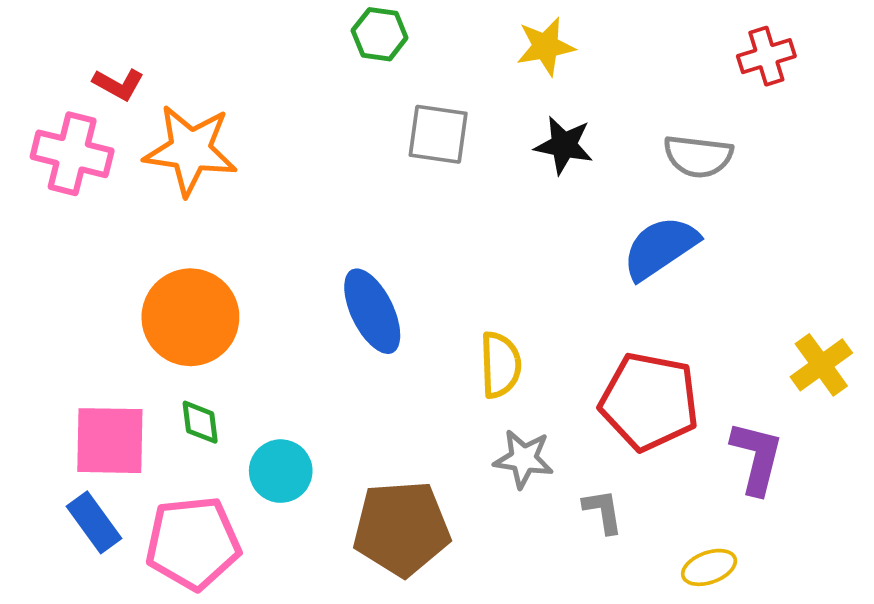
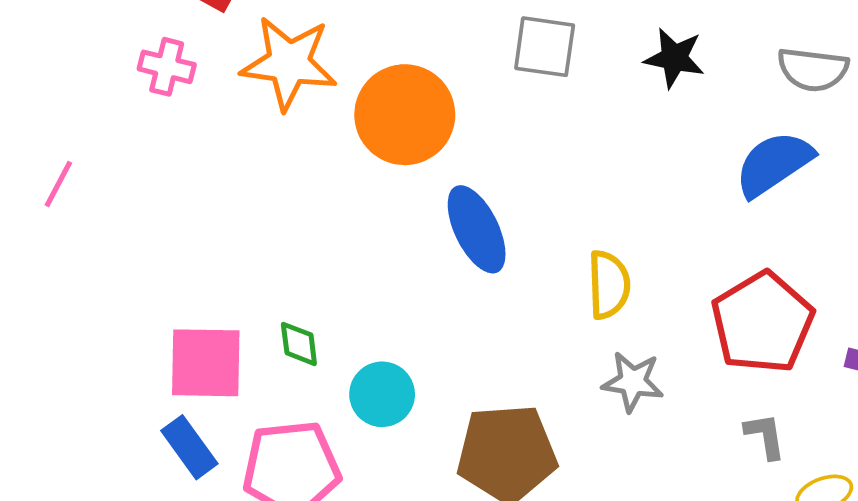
pink cross: (72, 154) -> (167, 67), size x0.7
orange circle: (190, 317) -> (405, 115), moved
red pentagon: (649, 401) -> (762, 323), turned 30
gray L-shape: (603, 511) -> (765, 436), moved

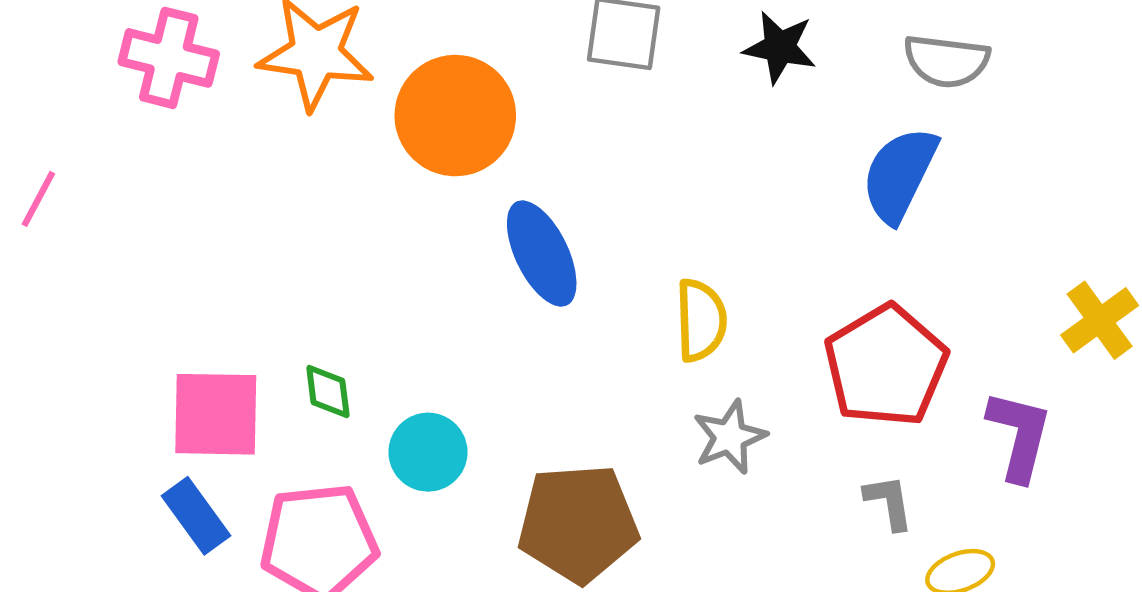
pink cross: (167, 67) -> (169, 58), size x1.4
blue semicircle: (774, 164) -> (899, 175), turned -30
gray star: (633, 382) -> (730, 437), turned -30

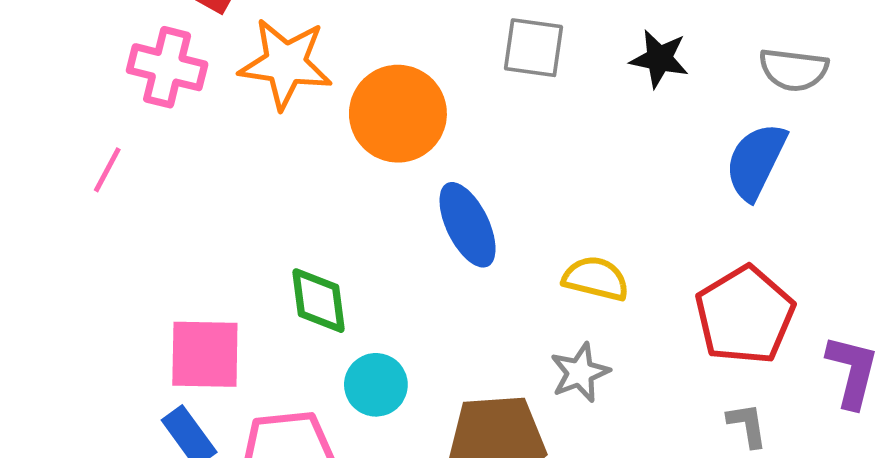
pink line: (38, 199) -> (107, 170), moved
yellow semicircle: (701, 320) -> (596, 279), turned -74
green diamond: (328, 391) -> (319, 301), moved, size x1.5
gray star: (730, 437) -> (580, 373), moved

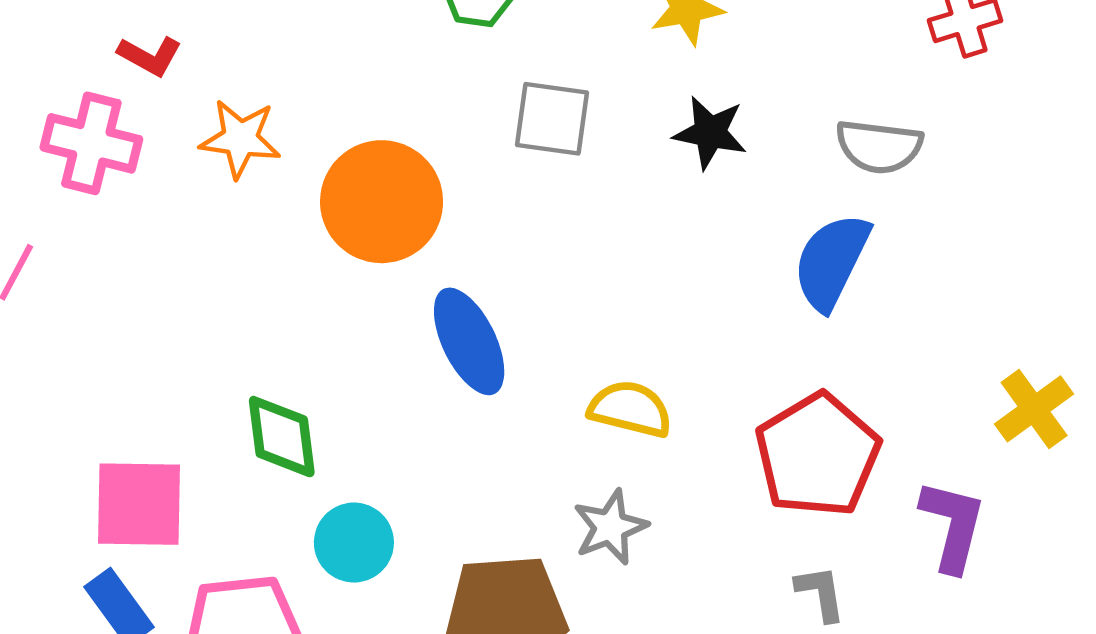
orange star: (286, 64) -> (240, 139), size x0.7

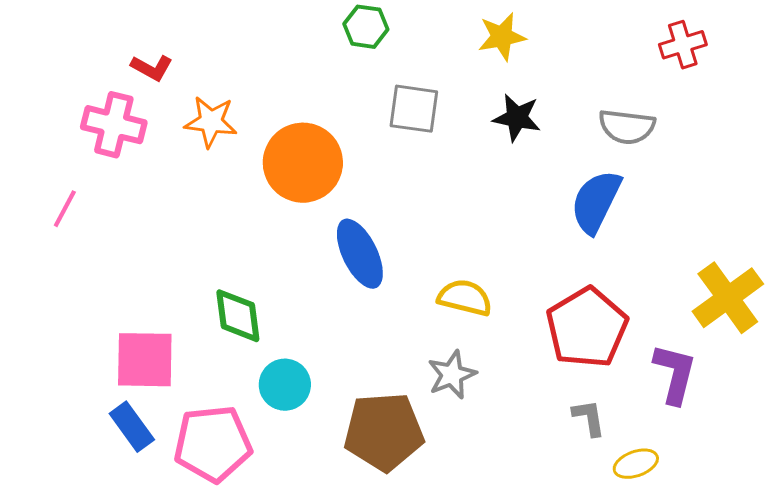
yellow cross: (1034, 409) -> (728, 298), size x1.4

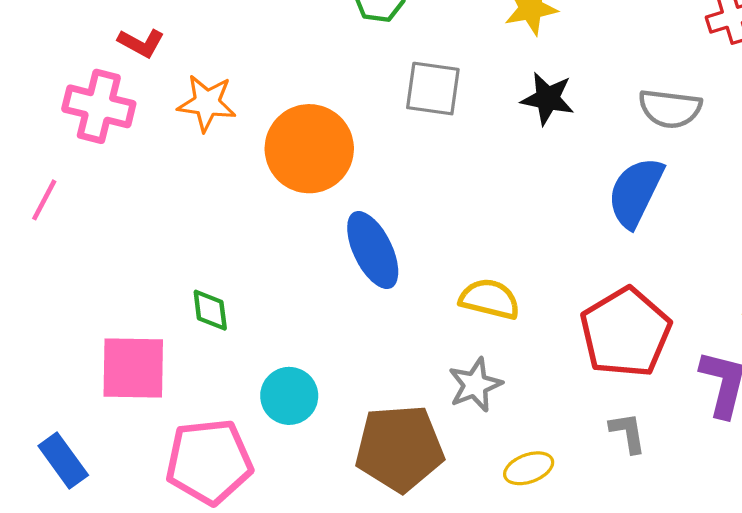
green diamond: (238, 316) -> (210, 310), moved, size x0.7
blue rectangle: (132, 427) -> (63, 460), moved
yellow ellipse: (636, 464) -> (529, 468), moved

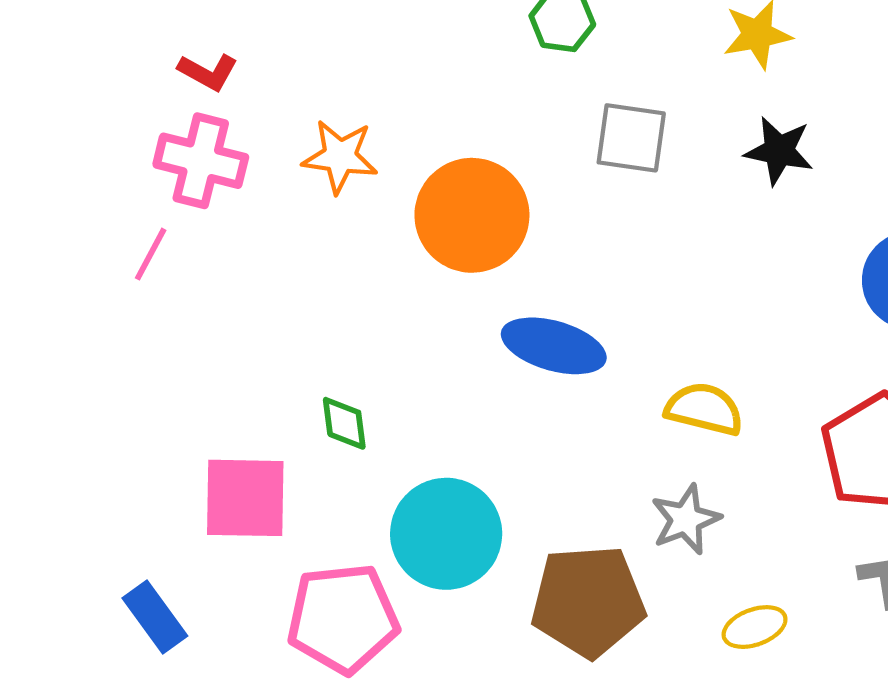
red L-shape: (141, 43) -> (208, 72), moved
pink line: (44, 200) -> (151, 254), moved
blue ellipse: (373, 250) -> (554, 346), turned -48
cyan circle: (289, 396) -> (446, 534), size x1.5

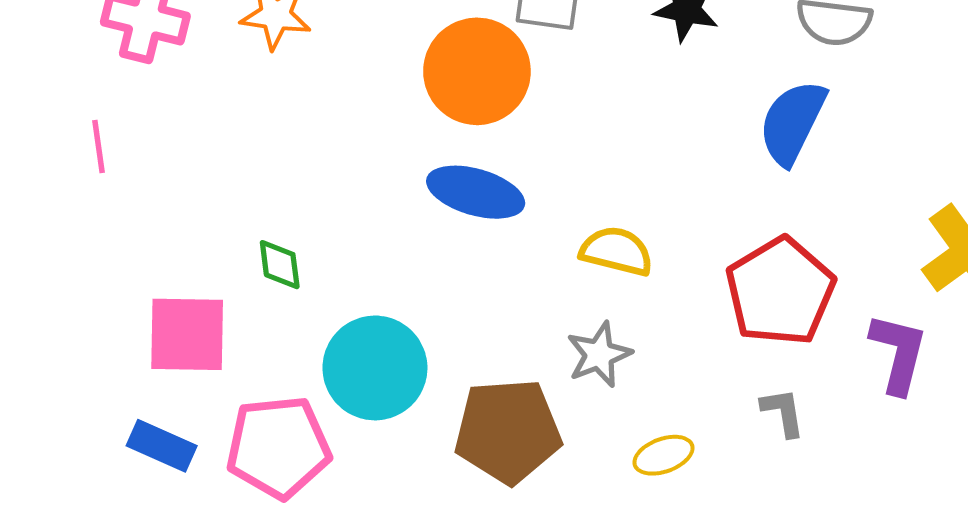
orange circle: (472, 215) -> (477, 71), moved
pink line: (151, 254) -> (98, 147), moved, turned -36
blue rectangle: (155, 617) -> (162, 446), moved, turned -30

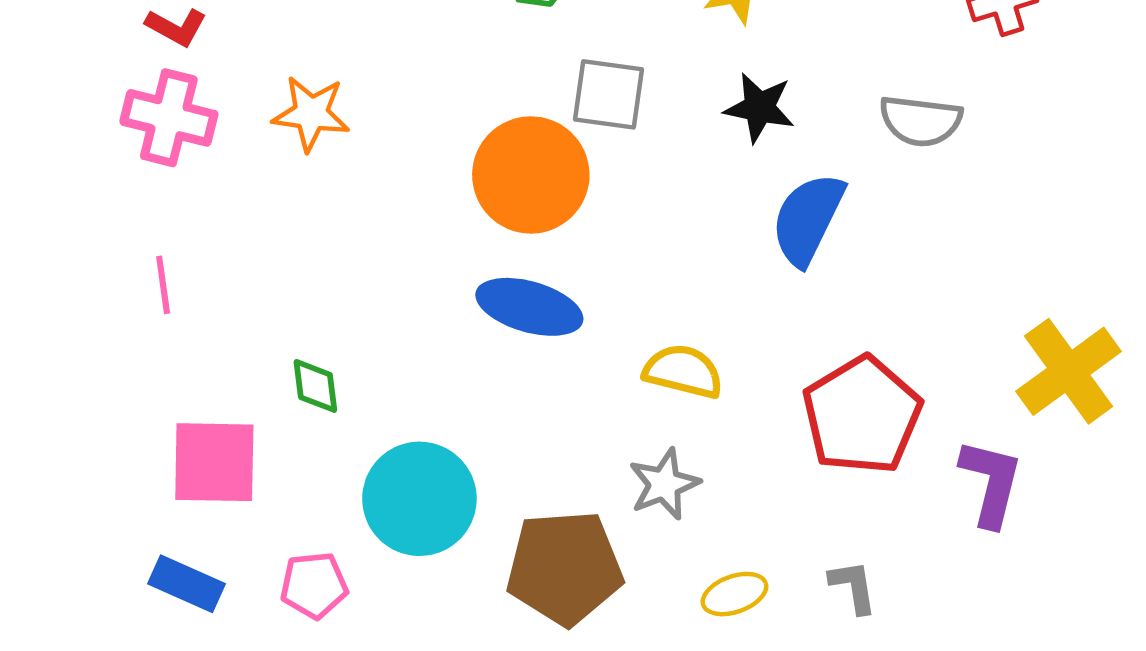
blue semicircle: (792, 122) -> (808, 219), moved
pink line: (98, 147) -> (163, 285), moved
gray L-shape: (783, 412) -> (853, 587), moved
pink pentagon: (278, 447) -> (314, 585), size x0.6

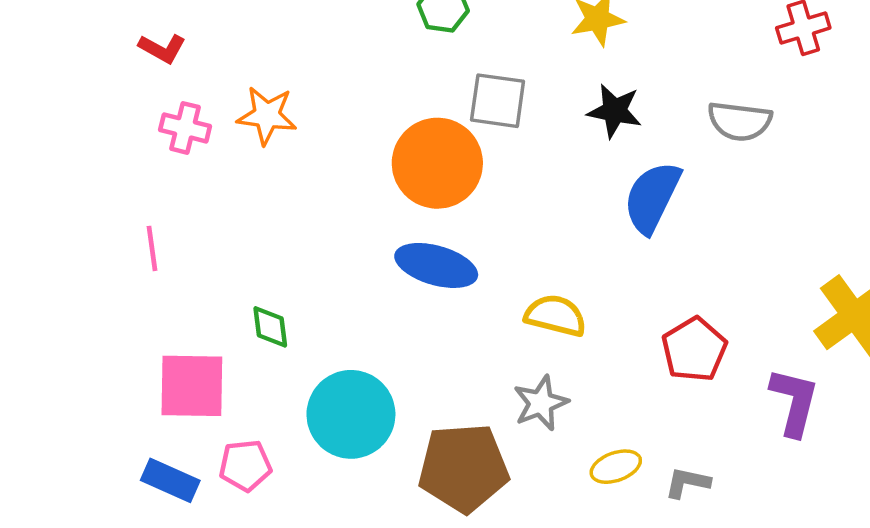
pink cross: (169, 118) -> (185, 128), moved, size x0.7
red pentagon: (862, 415) -> (694, 350), size x0.7
pink pentagon: (314, 585) -> (245, 466), moved
gray L-shape: (853, 587) -> (687, 483), turned -69
yellow ellipse: (735, 594) -> (616, 467), moved

